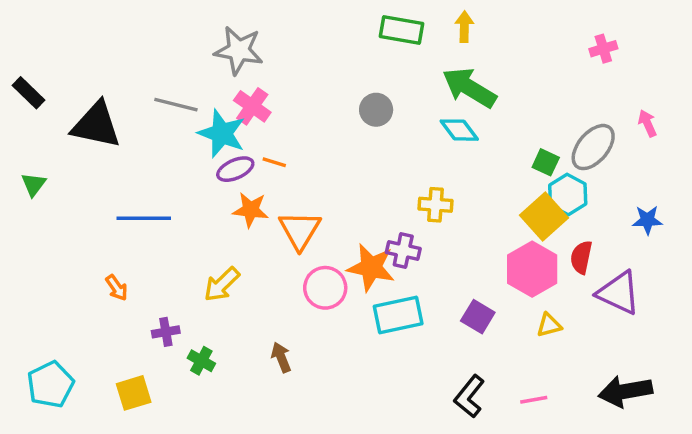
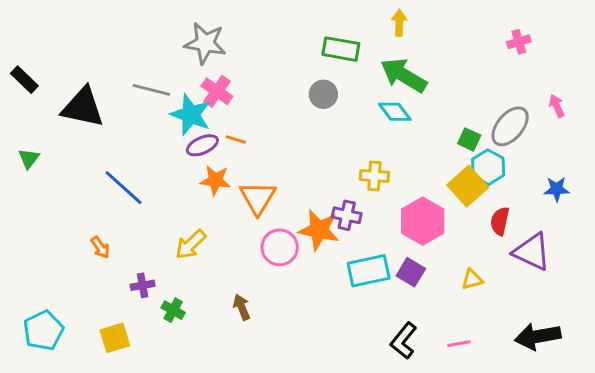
green rectangle: (402, 30) -> (341, 49), moved
blue line: (144, 218) -> (124, 188), turned 42
pink hexagon: (532, 269) -> (423, 221), moved
cyan rectangle: (398, 315) -> (369, 271), moved

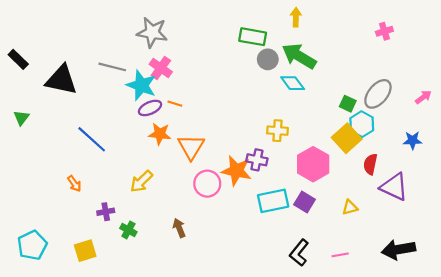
gray circle: (323, 94) -> (268, 59), moved
pink arrow: (557, 106) -> (423, 97), moved, turned 77

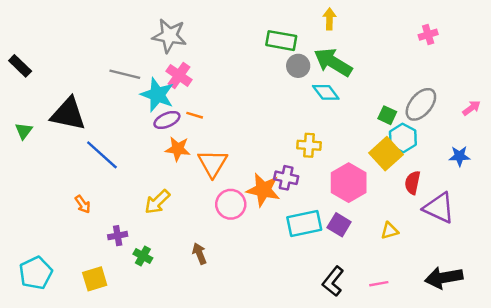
black triangle: (61, 80) -> (68, 114), moved

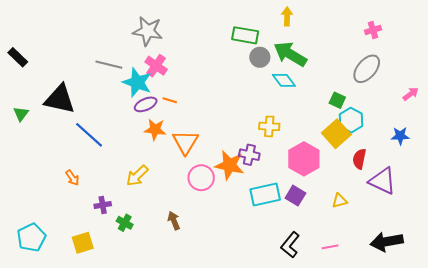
gray ellipse: (421, 104) -> (367, 69), moved

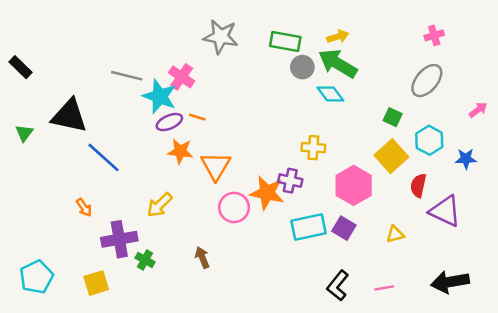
yellow arrow: (287, 16) -> (338, 37), moved, turned 72
gray star: (148, 31) -> (221, 37), moved
cyan hexagon: (351, 120) -> (429, 140), moved
purple cross: (103, 205) -> (119, 239), size x1.8

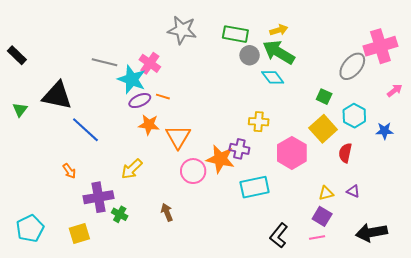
pink cross: (434, 35) -> (380, 46), moved, size x2.0
purple triangle: (445, 211) -> (353, 191), moved, size x0.5
purple square: (344, 228) -> (322, 216), moved

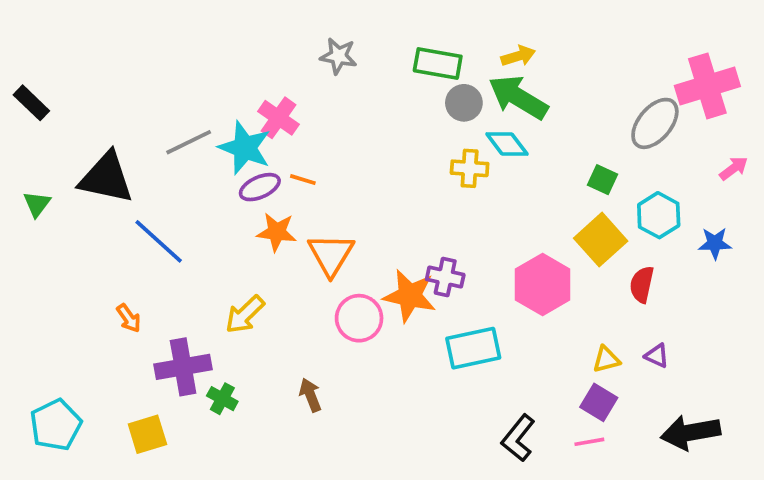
gray star: (182, 30) -> (338, 56), size x0.7
gray line: (105, 62) -> (189, 142), moved, turned -40
yellow cross: (259, 122) -> (470, 168), moved

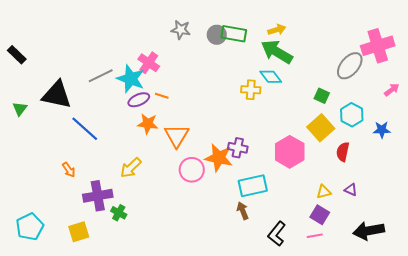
gray circle: (464, 103) -> (217, 35), moved
brown arrow: (310, 395) -> (243, 211), moved

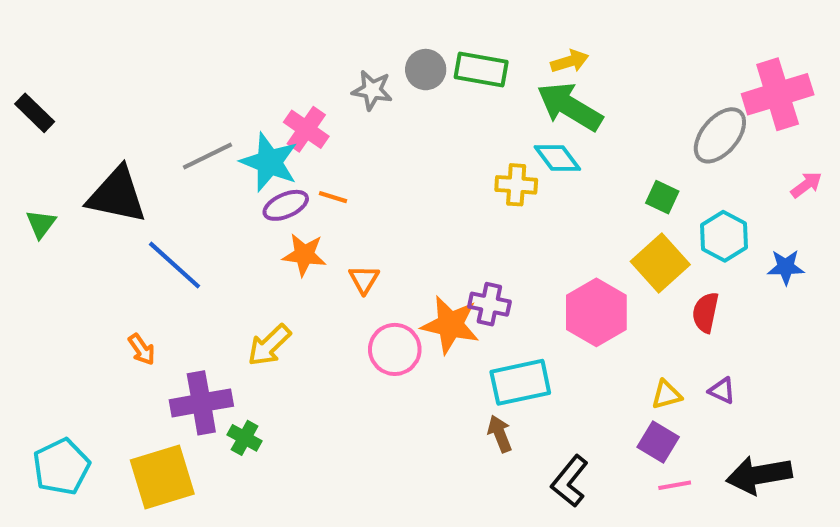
gray star: (181, 30) -> (372, 90), moved
gray circle: (217, 35) -> (426, 70), moved
orange triangle: (177, 136) -> (364, 279), size x0.6
yellow square: (79, 232) -> (162, 477), size x1.5
pink line: (315, 236) -> (675, 485), moved

